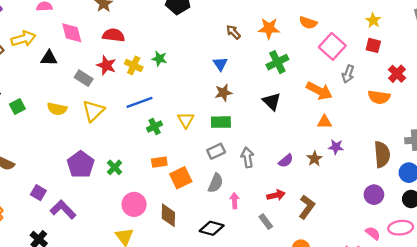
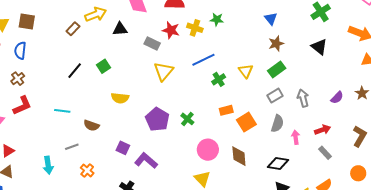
green square: (17, 107) -> (104, 66), moved
yellow semicircle: (57, 109) -> (120, 98), moved
green rectangle: (221, 122) -> (277, 70), turned -30
red arrow: (276, 195) -> (323, 130), moved

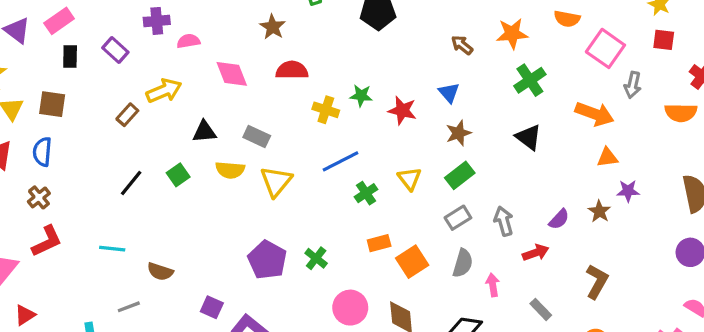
black triangle: (120, 29) -> (204, 132), moved
red star: (171, 30) -> (402, 110), moved
yellow semicircle: (120, 98) -> (230, 170), moved
red arrow: (323, 130) -> (536, 253), moved

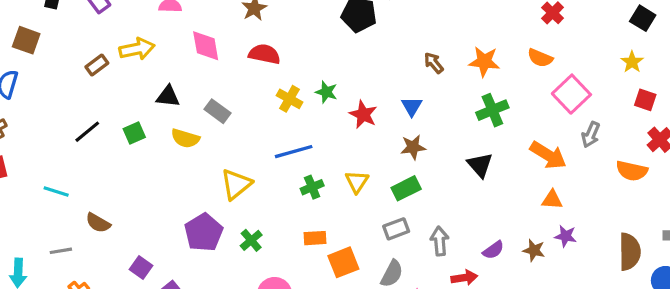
red square: (664, 40) -> (645, 100), moved
yellow triangle: (276, 181) -> (236, 184), moved
brown star: (599, 211) -> (534, 250), turned -30

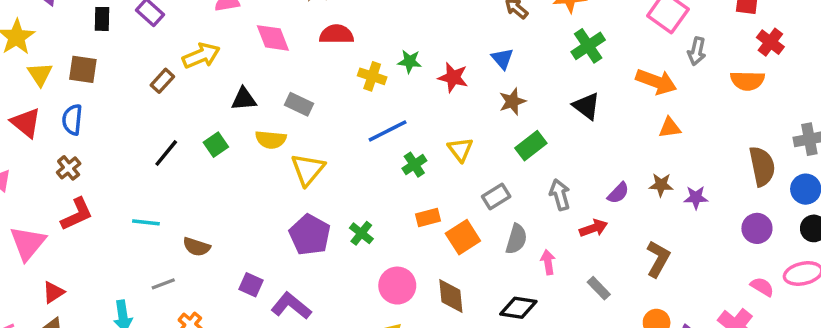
yellow triangle: (236, 184) -> (308, 169), moved
green rectangle: (406, 188) -> (531, 146), moved
gray rectangle: (396, 229) -> (496, 197), moved
purple star: (566, 236) -> (696, 198), moved

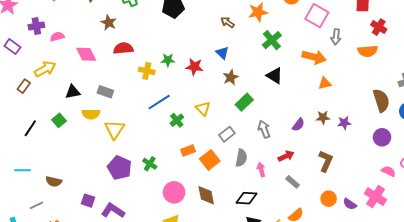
red arrow: (593, 228) -> (286, 156), moved

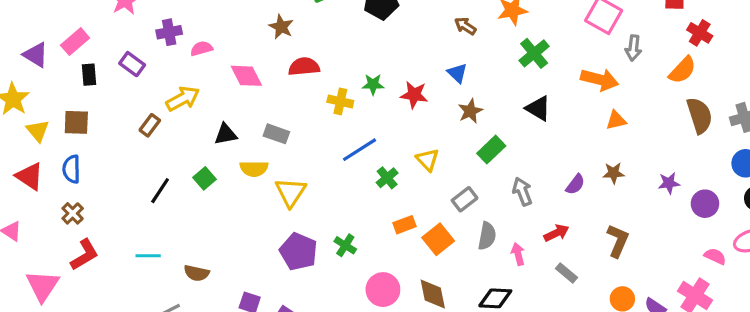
orange semicircle: (368, 51) -> (682, 70), turned -42
brown semicircle: (381, 100) -> (700, 115), moved
purple star: (344, 123) -> (669, 183), moved

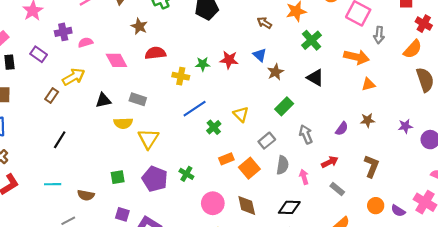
red star: (414, 95) -> (229, 60), moved
brown star: (470, 111) -> (275, 72), moved
green square: (205, 178) -> (118, 177), moved, turned 32

